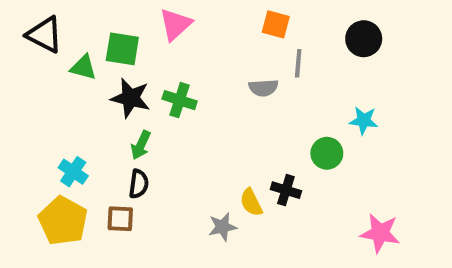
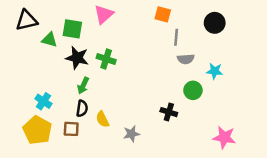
black triangle: (45, 35) -> (27, 20), turned -40
gray semicircle: (263, 88) -> (186, 59), moved
yellow semicircle: (251, 202) -> (103, 119), moved

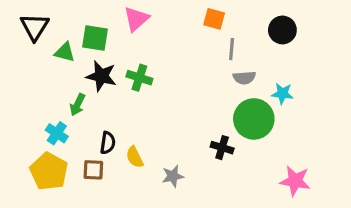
black triangle: (27, 20) -> (35, 27), turned -45
green arrow: (83, 86) -> (77, 105), moved
green circle: (193, 90) -> (254, 119), size x1.6

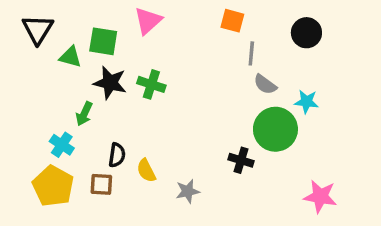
gray semicircle: (244, 78) -> (265, 84), turned 40

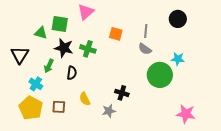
orange square: (232, 21) -> (116, 34), moved
black triangle: (38, 29) -> (20, 55), moved
gray semicircle: (265, 84) -> (145, 49), moved
black semicircle: (117, 155) -> (72, 73), moved
black cross: (241, 160) -> (122, 93), moved

